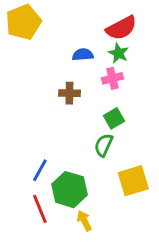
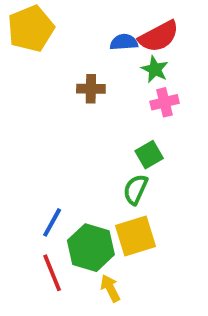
blue semicircle: (83, 55) -> (124, 42), moved
pink cross: (112, 78) -> (165, 102), moved
brown cross: (69, 93) -> (91, 89), moved
yellow square: (133, 181) -> (135, 236), moved

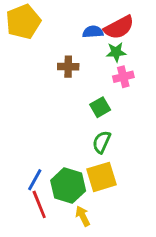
green star: (155, 69) -> (116, 52), turned -30
green square: (149, 155) -> (100, 107), moved
blue line: (52, 222) -> (35, 180), moved

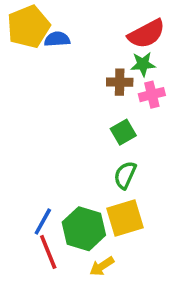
blue semicircle: (93, 32) -> (57, 39), moved
brown cross: (68, 67) -> (120, 82), moved
yellow arrow: (83, 216) -> (102, 266), turned -96

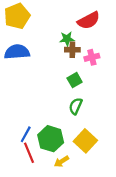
blue semicircle: (57, 39) -> (17, 52), moved, size x1.6
green star: (143, 64) -> (67, 39), moved
yellow square: (125, 218) -> (85, 141), moved, turned -30

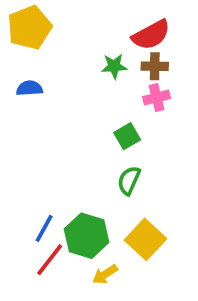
brown cross: (72, 50) -> (155, 66), moved
blue semicircle: (17, 52) -> (29, 88), size x0.6
red line: (29, 153) -> (50, 260), turned 60

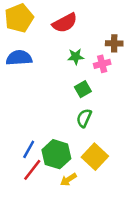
red semicircle: (151, 35) -> (65, 23), moved
green star: (114, 66) -> (76, 57), moved
brown cross: (155, 66) -> (114, 43), moved
blue semicircle: (29, 88) -> (19, 58), size x1.5

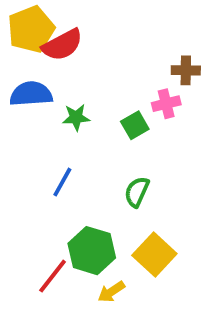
red semicircle: (65, 23) -> (62, 45), moved
green star: (76, 57) -> (76, 117), moved
green square: (83, 89) -> (135, 125), moved
blue line: (29, 149) -> (62, 182), moved

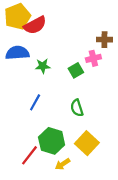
green semicircle: (137, 192) -> (77, 108), turned -42

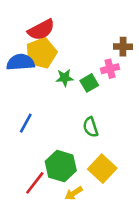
yellow pentagon: (17, 16) -> (41, 53), moved
green star: (43, 66) -> (65, 78), moved
blue line: (35, 102) -> (26, 123), moved

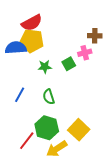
yellow pentagon: (41, 53) -> (32, 41), turned 30
green star: (65, 78) -> (45, 67), moved
green semicircle: (91, 127) -> (49, 97), moved
yellow arrow: (74, 193) -> (57, 149), size x1.5

